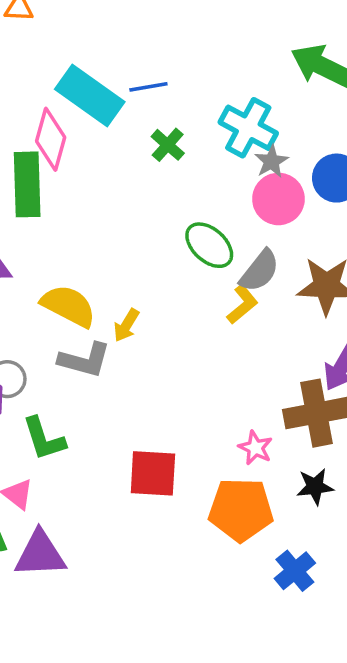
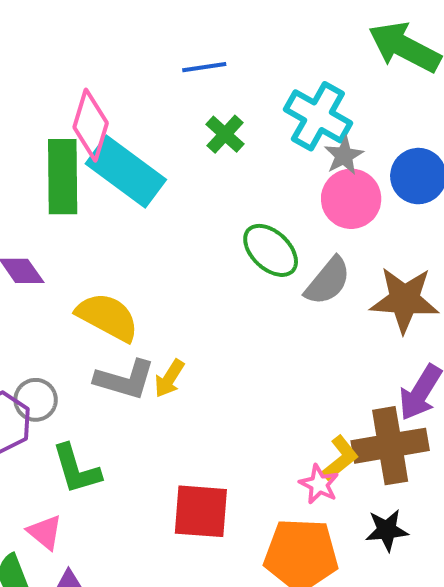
cyan rectangle: (90, 95) -> (126, 172), moved
yellow L-shape: (242, 304) -> (340, 458), moved
yellow arrow: (126, 325) -> (169, 378), moved

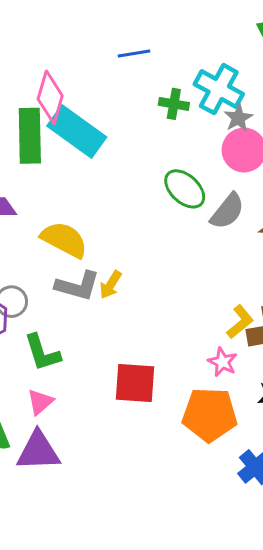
green cross: (225, 134) -> (174, 104), moved, turned -32
yellow L-shape: (340, 458) -> (240, 322), moved
pink triangle: (45, 532) -> (40, 402), moved, turned 40

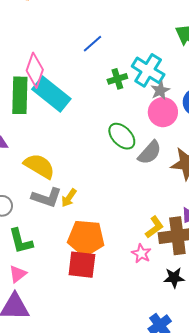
blue line: (134, 53) -> (92, 44), turned -35
green cross: (174, 104) -> (117, 79), turned -30
orange pentagon: (210, 415) -> (86, 238), moved

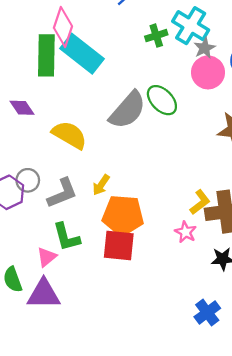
gray semicircle: (150, 153) -> (128, 110), moved, size x1.4
gray L-shape: (47, 198) -> (62, 193), moved, turned -40
yellow arrow: (69, 198) -> (101, 185), moved
green L-shape: (21, 241) -> (66, 237), moved

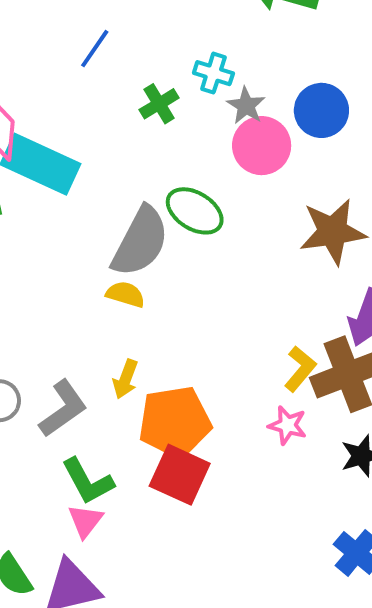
cyan cross: (191, 26) -> (213, 73), size x0.6
yellow semicircle: (69, 135) -> (125, 294), moved, size x0.6
red square: (119, 245) -> (180, 475), turned 32
pink triangle: (47, 257) -> (85, 521), moved

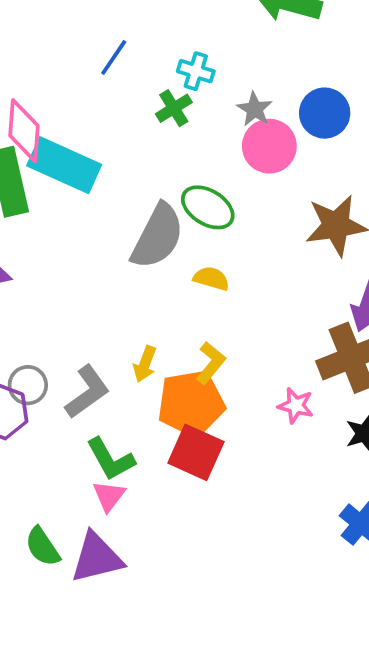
cyan cross: (213, 73) -> (196, 71), moved
yellow semicircle: (125, 294) -> (211, 278), moved
yellow L-shape: (300, 369) -> (211, 363), moved

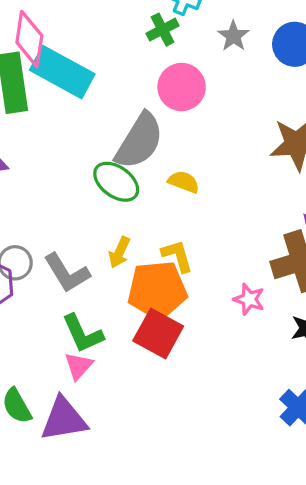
pink circle: (269, 146) -> (182, 87), moved
green ellipse: (208, 207) -> (116, 182), moved
yellow L-shape: (211, 363) -> (177, 256), turned -60
gray L-shape: (87, 392) -> (67, 273), turned 90

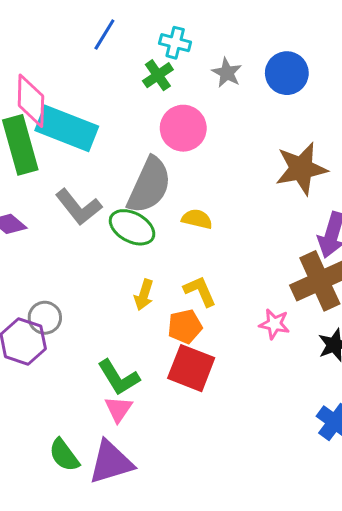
gray L-shape: (67, 273) -> (79, 207), moved
orange pentagon: (157, 290) -> (185, 326), size x0.6

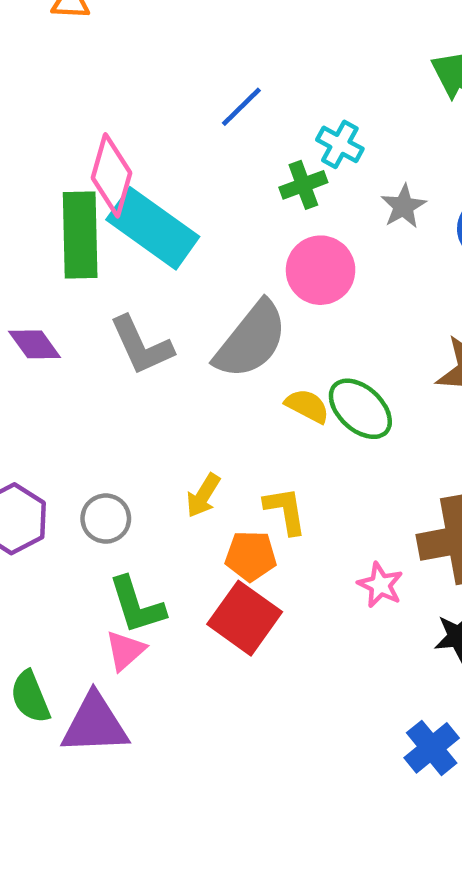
green ellipse: (132, 227) -> (360, 409), moved
gray circle: (45, 318) -> (106, 519), moved

